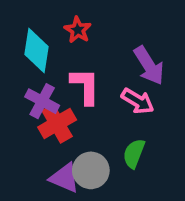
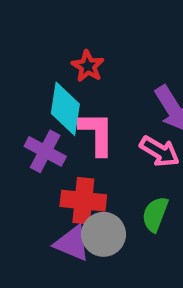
cyan diamond: (36, 51) -> (65, 109), moved
red cross: (57, 124) -> (83, 201), moved, turned 36

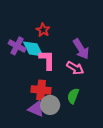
cyan diamond: (65, 109) -> (33, 49), turned -35
purple cross: (45, 151) -> (17, 46), moved

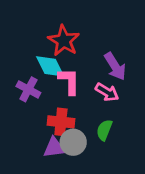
red star: (43, 30) -> (64, 41), size x1.6
purple cross: (17, 46) -> (28, 89), moved
purple triangle: (36, 109) -> (54, 148), turned -30

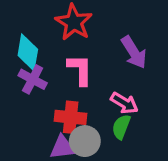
cyan diamond: (50, 66) -> (28, 52), moved, turned 36
pink arrow: (107, 92) -> (124, 103), moved

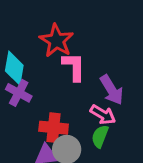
purple arrow: (134, 52) -> (112, 90), moved
pink L-shape: (80, 70) -> (74, 67), moved

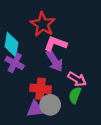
pink L-shape: (74, 67) -> (56, 44), turned -70
purple arrow: (112, 90) -> (54, 61), moved

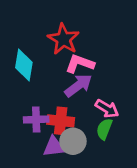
purple arrow: (54, 61) -> (78, 85), turned -95
purple cross: (15, 63) -> (36, 119), moved, turned -30

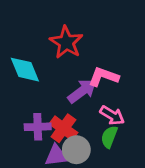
pink L-shape: (80, 64) -> (104, 77), moved
cyan diamond: (24, 65) -> (25, 70), turned -32
red cross: (61, 121) -> (63, 128), turned 30

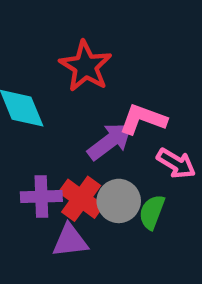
pink arrow: (112, 115) -> (176, 163), moved
gray circle: (76, 150) -> (119, 201), moved

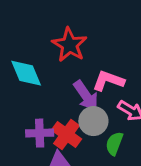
purple arrow: (110, 141) -> (86, 96), turned 92
gray circle: (119, 201) -> (93, 121), moved

